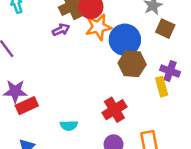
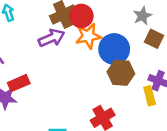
purple arrow: (61, 30) -> (52, 38), size x1.5
red rectangle: (27, 106) -> (19, 83), moved

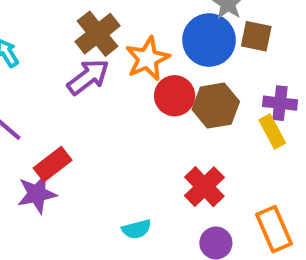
red circle: (81, 16) -> (175, 96), moved
blue circle: (114, 49) -> (209, 40), moved

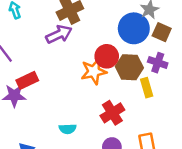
orange star: (148, 59) -> (94, 72), moved
purple cross: (280, 103) -> (158, 63), moved
yellow rectangle: (272, 132) -> (147, 88), moved

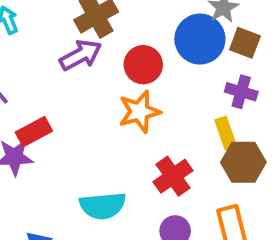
red circle: (107, 56) -> (143, 65), moved
brown hexagon: (129, 67) -> (243, 162), moved
cyan semicircle: (68, 129) -> (103, 206), size x1.6

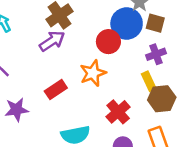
red circle: (143, 65) -> (108, 42), moved
purple cross: (241, 92) -> (156, 54), turned -30
red rectangle: (34, 132) -> (56, 89), moved

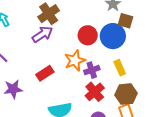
blue circle: (127, 23) -> (113, 36), moved
purple cross: (156, 54) -> (92, 70), moved
brown hexagon: (162, 99) -> (126, 94), moved

